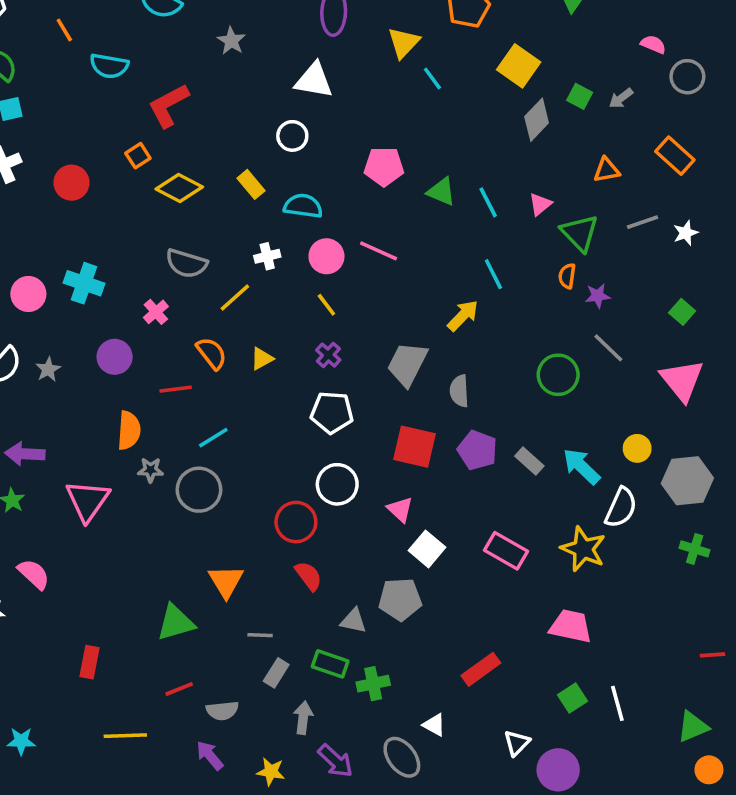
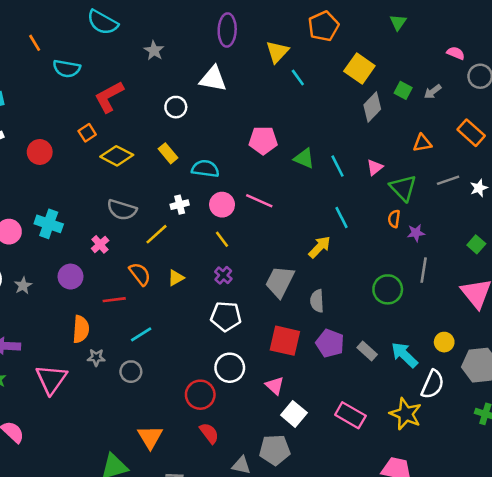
white circle: (292, 136) -> (176, 107), moved
gray line: (608, 348) -> (424, 270), turned 55
gray circle: (199, 490) -> (131, 372), size x0.7

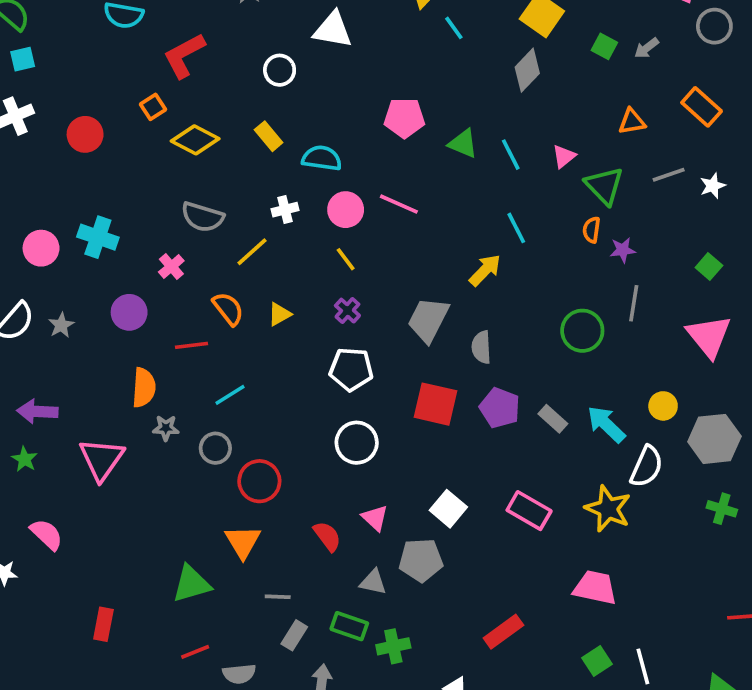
gray diamond: (372, 107) -> (527, 70), moved
pink triangle: (275, 386) -> (375, 518), moved
red circle: (200, 395) -> (259, 481), moved

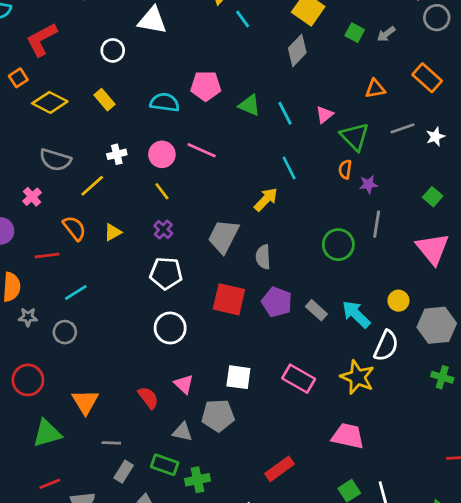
cyan semicircle: (322, 158) -> (165, 102), moved
red circle: (259, 481) -> (28, 380), moved
white square: (448, 509) -> (238, 377), turned -32

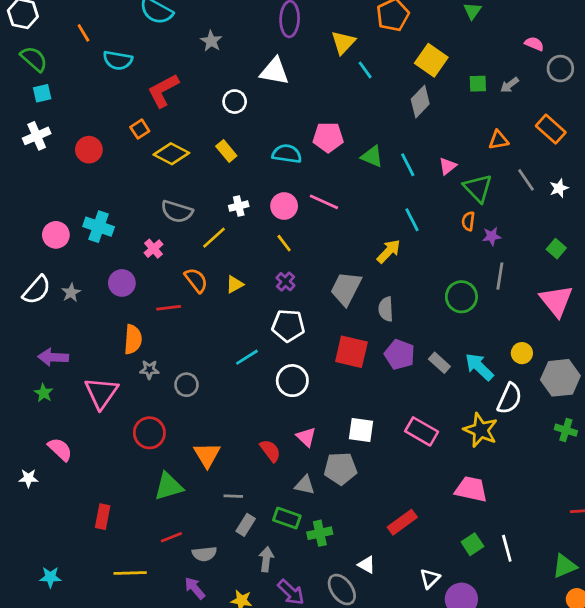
green square: (355, 33) -> (478, 84), turned -30
gray line: (403, 128) -> (526, 180), turned 75
cyan line: (76, 292) -> (247, 357), moved

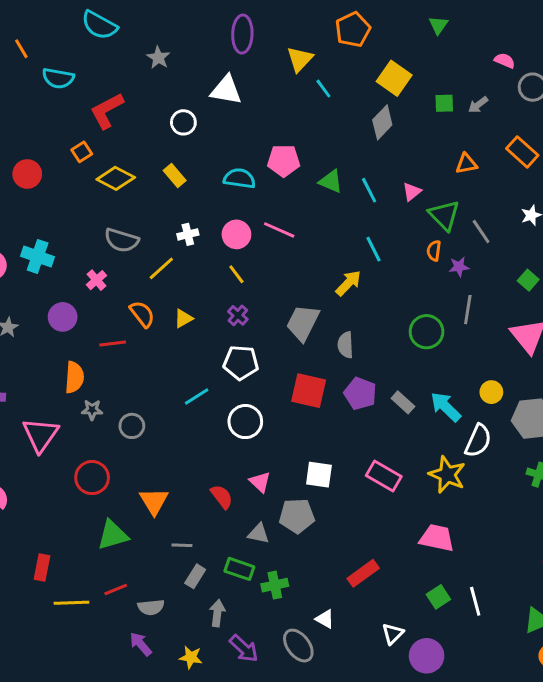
gray line: (526, 180) -> (481, 231), moved
yellow line: (130, 573) -> (71, 603), moved

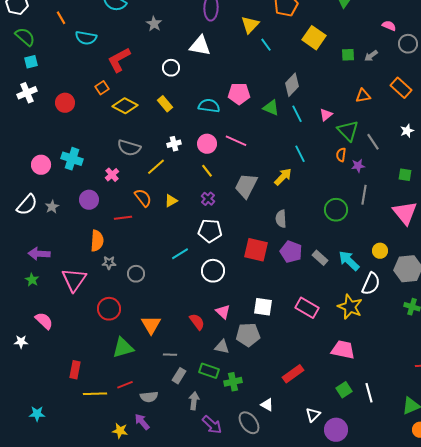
gray diamond: (382, 122) -> (292, 85), moved
green square: (528, 280) -> (405, 175), turned -32
gray trapezoid: (303, 323) -> (246, 186), moved
yellow star: (191, 657) -> (120, 431), moved

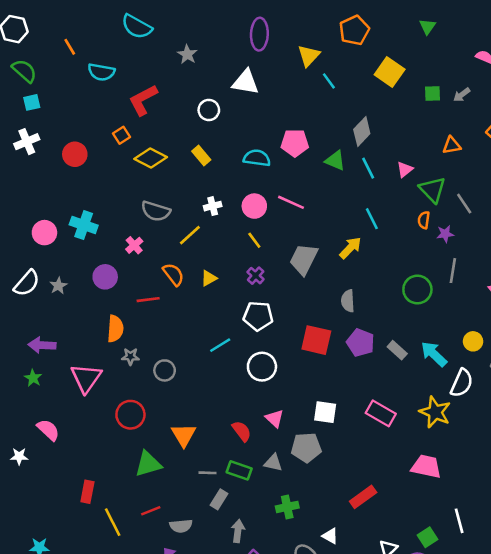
green rectangle: (209, 371) -> (239, 470), moved
green square: (344, 390) -> (428, 537), moved
yellow line: (95, 394) -> (113, 522), turned 65

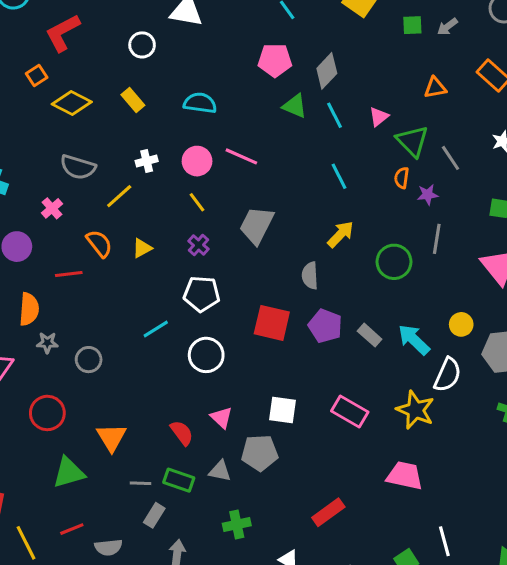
pink pentagon: (295, 143) -> (275, 60), moved
yellow arrow: (350, 248) -> (341, 234), moved

